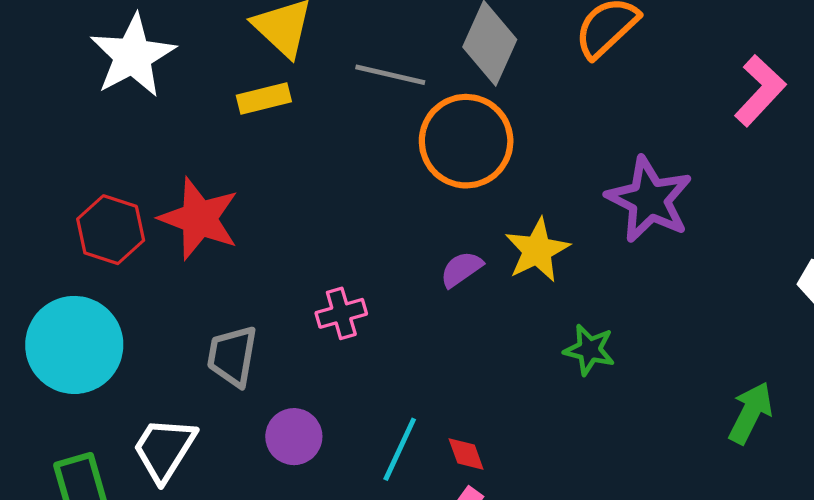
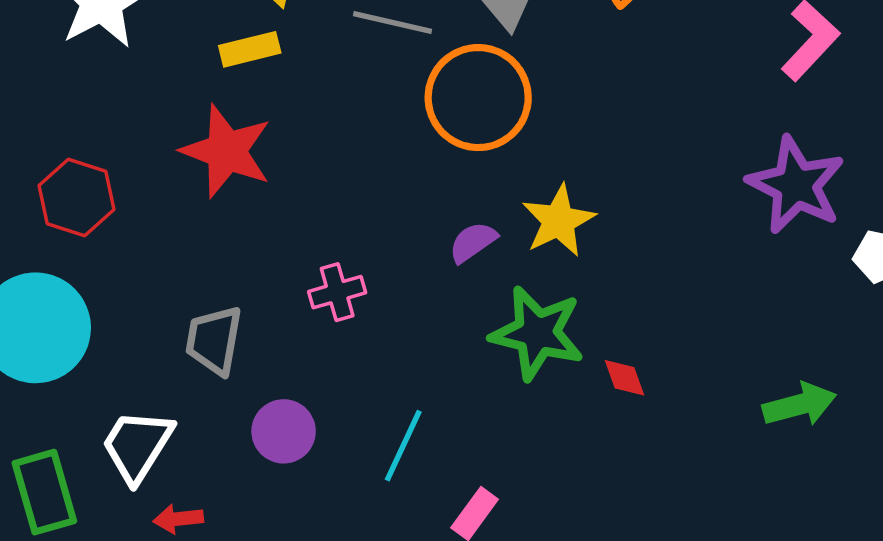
purple star: (649, 200) -> (796, 185), moved
red star: (199, 219) -> (226, 151), moved
green star: (589, 350) -> (537, 333), moved, size x1.6
green arrow: (750, 413) -> (800, 405), turned 48
red diamond: (466, 454) -> (625, 378), moved

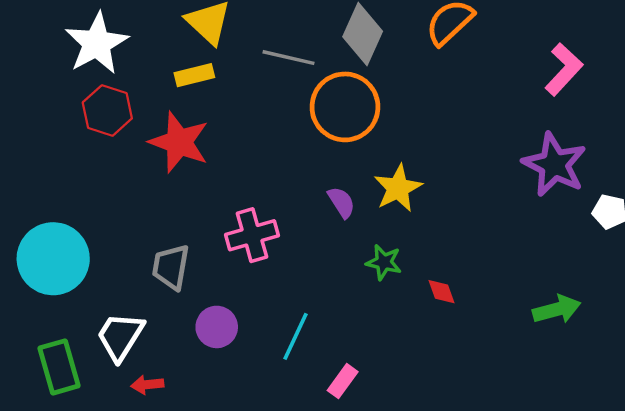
red hexagon: (77, 198) -> (107, 110), moved
purple semicircle: (473, 242) -> (341, 202), turned 92
pink cross: (337, 292) -> (252, 235), size x1.4
green star: (537, 333) -> (384, 262), size x0.6

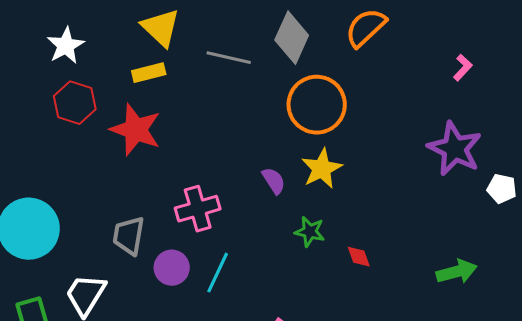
white star: (97, 43) -> (66, 46), size x0.7
pink L-shape: (564, 69) -> (463, 68), size x0.6
orange circle: (345, 107) -> (317, 105), moved
purple circle: (217, 327) -> (172, 268), moved
cyan line: (296, 336) -> (218, 273), moved

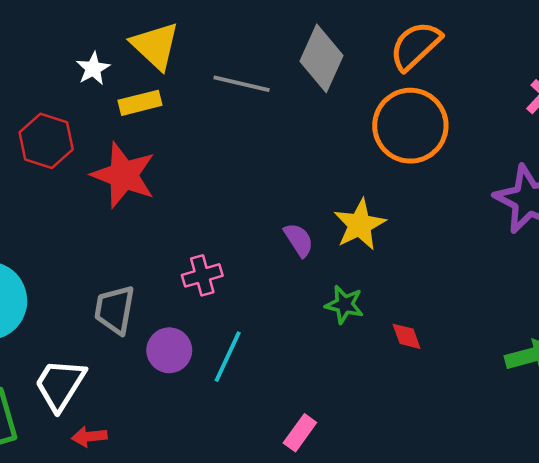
white star: (66, 46) -> (93, 69), moved, size x0.7
orange circle: (317, 105) -> (410, 126), moved
pink cross: (198, 209) -> (202, 275), size x0.7

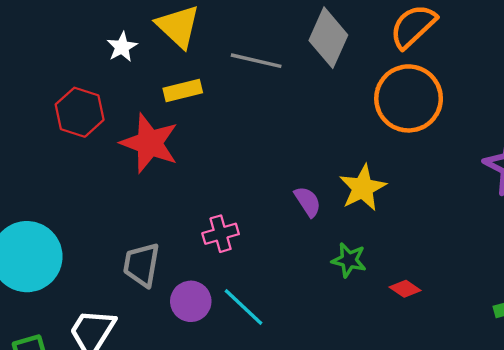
yellow rectangle: (140, 103) -> (183, 90), moved
red diamond: (407, 336) -> (405, 289), turned -36
cyan line: (228, 357) -> (243, 307), turned -72

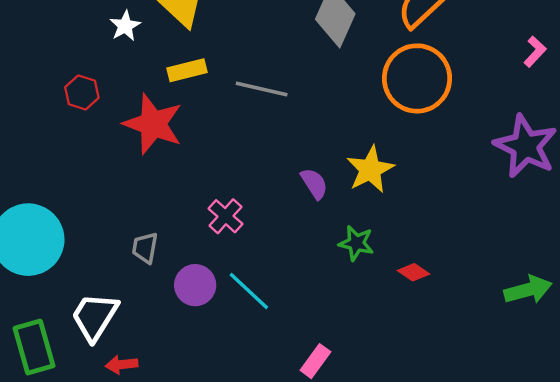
gray line: (256, 61) -> (262, 89), moved
red hexagon: (80, 112) -> (82, 92), size x0.7
pink cross: (221, 234) -> (226, 216), turned -32
gray trapezoid: (141, 265) -> (145, 248), size x0.7

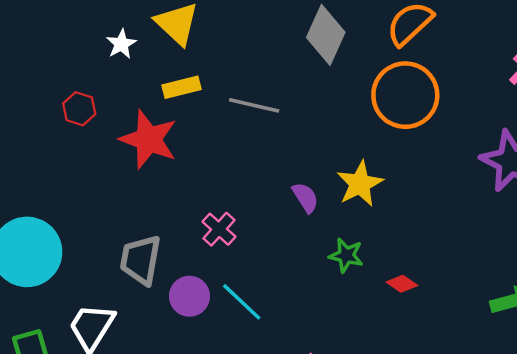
gray trapezoid: (145, 248) -> (141, 260), size x1.6

